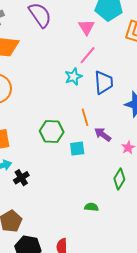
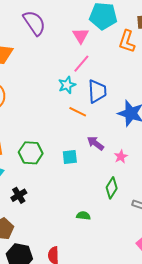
orange line: (85, 117) -> (78, 112), moved, turned -48
green hexagon: (52, 132) -> (31, 153), moved
black cross: (21, 178) -> (19, 195), moved

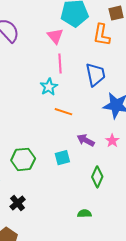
pink line: (81, 64) -> (60, 64), turned -36
blue trapezoid: (97, 91) -> (95, 75), moved
pink star: (121, 157) -> (112, 141), moved
green diamond: (112, 188) -> (97, 177), moved

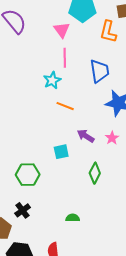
green hexagon: (23, 159) -> (28, 175), moved
black cross: (18, 203) -> (23, 210), moved
green semicircle: (84, 214) -> (73, 218), moved

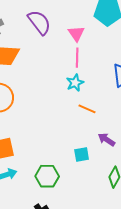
pink triangle: (62, 30) -> (76, 34), moved
pink line: (65, 58) -> (77, 58), moved

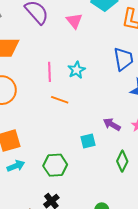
pink line: (77, 58) -> (49, 72), moved
orange line: (87, 109) -> (60, 100), moved

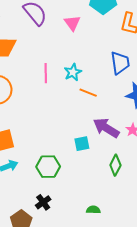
orange line: (60, 100) -> (88, 93), moved
purple arrow: (112, 124) -> (106, 128), size x1.5

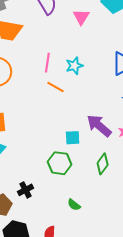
orange line: (88, 93) -> (55, 87), moved
green hexagon: (48, 167) -> (60, 163), moved
green semicircle: (93, 210) -> (74, 205), turned -152

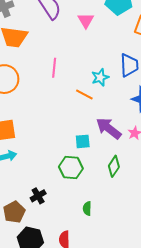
cyan star: (74, 66) -> (100, 77), moved
orange line: (55, 87) -> (84, 94), moved
green semicircle: (74, 205) -> (87, 208), turned 56

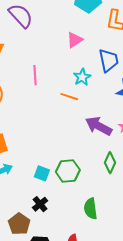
pink triangle: (86, 20) -> (75, 40), moved, turned 36
cyan square: (83, 141) -> (42, 173), moved, turned 35
green semicircle: (87, 208) -> (91, 209), size x1.5

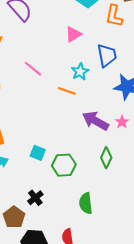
pink line: (35, 75) -> (33, 69), turned -48
cyan square: (42, 173) -> (38, 153), moved

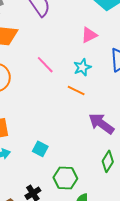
cyan star: (80, 72) -> (82, 67), moved
green hexagon: (64, 165) -> (65, 178), moved

